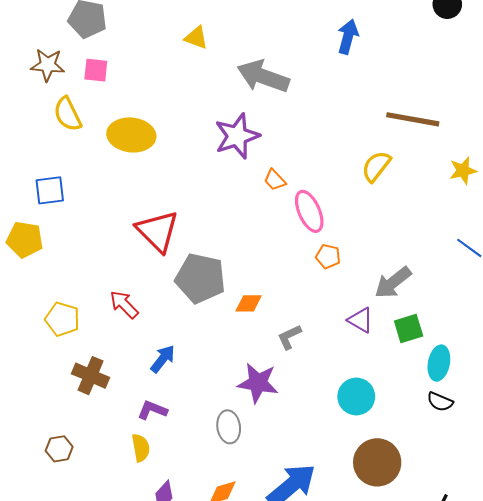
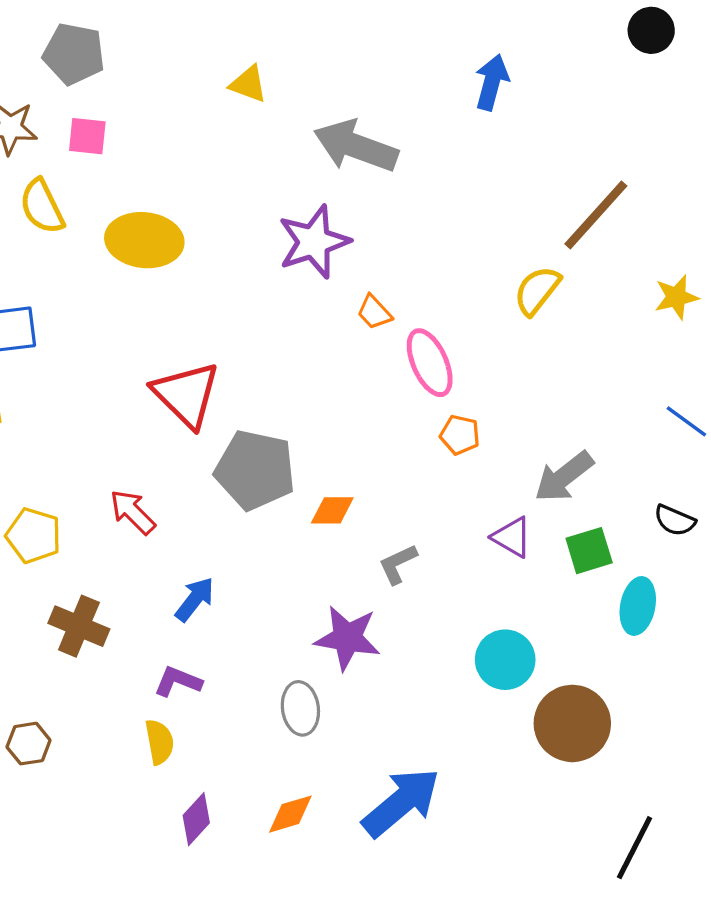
brown line: (413, 119) -> (596, 215), turned -58
black semicircle: (440, 402) -> (675, 520), moved
brown circle: (377, 462) -> (572, 723), moved

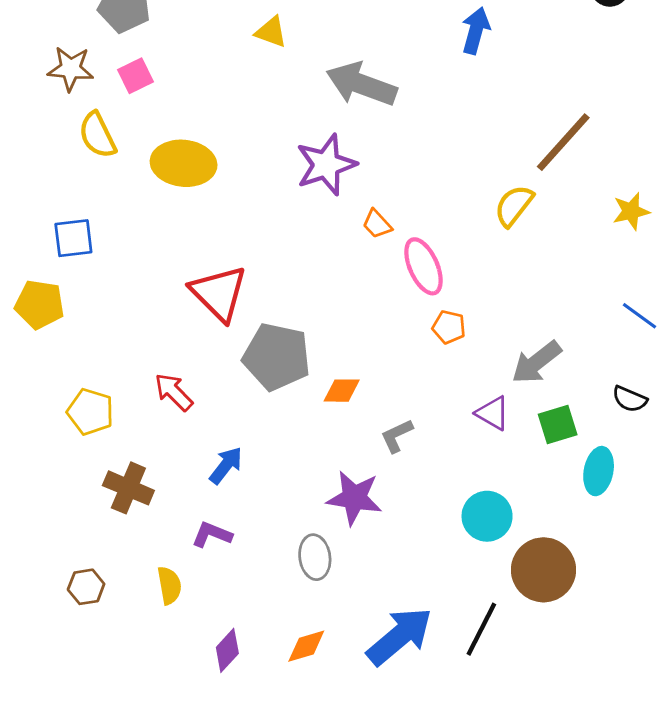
pink square: (87, 136) -> (136, 76), turned -32
yellow semicircle: (159, 742) -> (169, 585), moved
black line: (634, 848) -> (481, 629), moved

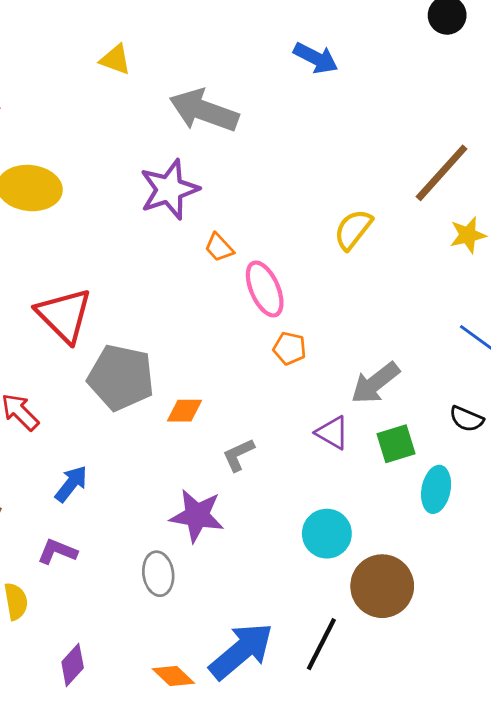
blue arrow: (476, 31) -> (316, 58), turned 102
brown line: (563, 142) -> (442, 173), moved
orange diamond: (306, 646) -> (173, 676), moved, turned 60

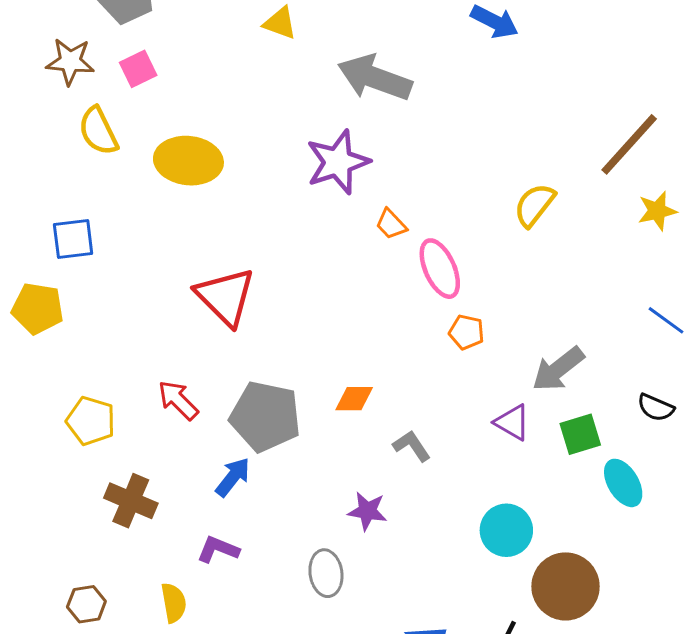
gray pentagon: (121, 377) -> (265, 416), moved
gray L-shape: (238, 455) -> (412, 446), turned 81
cyan ellipse: (436, 489) -> (623, 483), turned -42
purple star: (197, 516) -> (367, 511), size x0.7

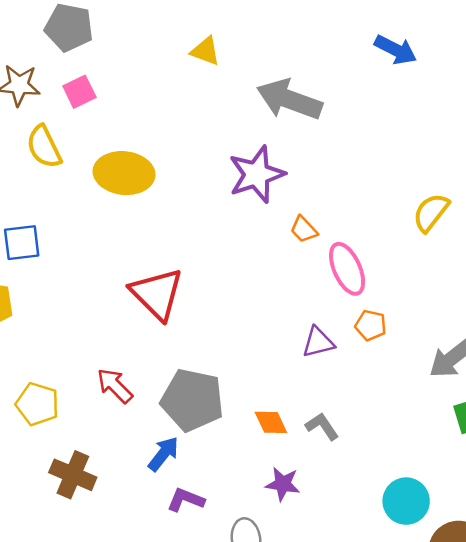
orange diamond: (354, 399) -> (271, 422), moved, turned 64
purple triangle: (512, 422) -> (318, 342), moved, turned -44
purple L-shape: (218, 549) -> (186, 500), moved

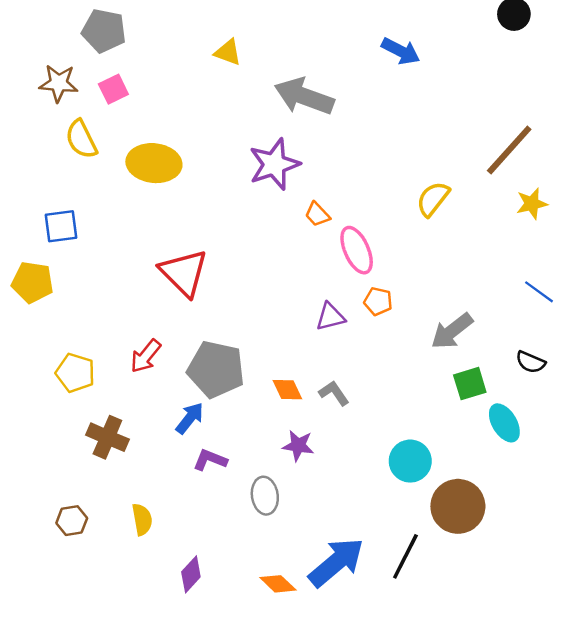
red arrow: (115, 386) -> (146, 356), turned -96

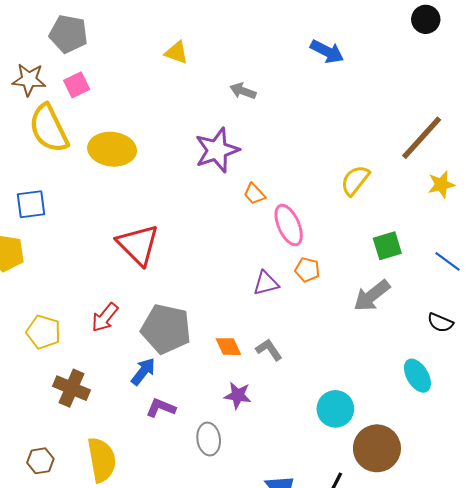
gray arrow: (304, 96) -> (243, 91), size x0.5
yellow semicircle: (81, 139) -> (49, 128), size x1.4
green square: (470, 384) -> (387, 246), moved
yellow semicircle: (142, 519) -> (102, 460), size x1.6

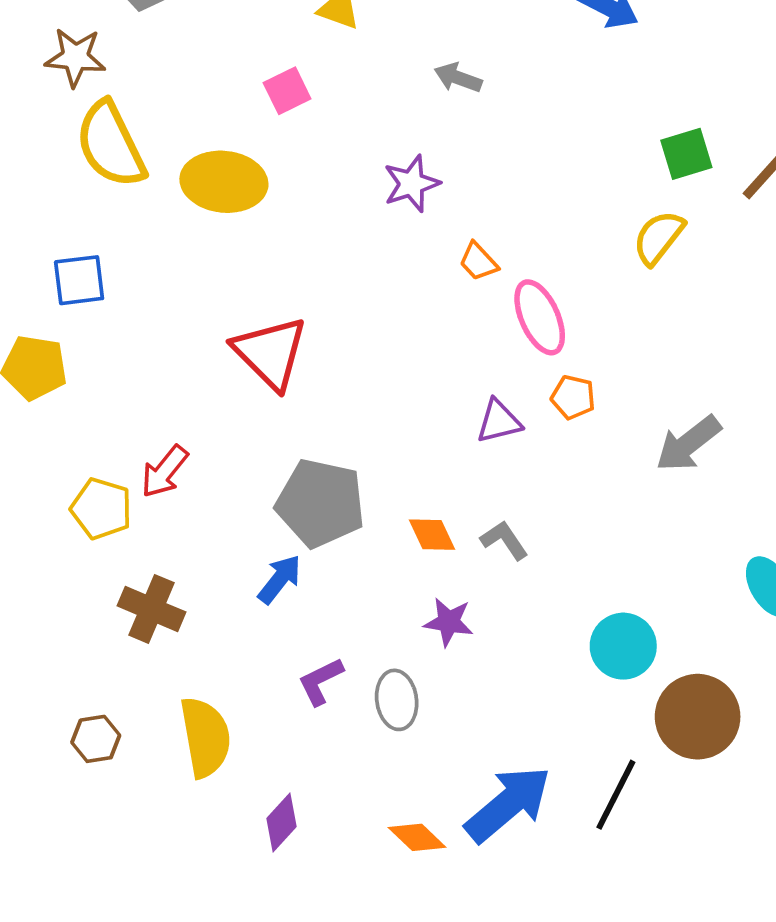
pink square: (77, 85) -> (287, 91), moved
purple star: (217, 150) -> (412, 184), size x0.7
green square: (387, 246) -> (686, 154), moved
red arrow: (105, 317) -> (164, 471), moved
purple L-shape: (161, 408) -> (321, 681), moved, turned -48

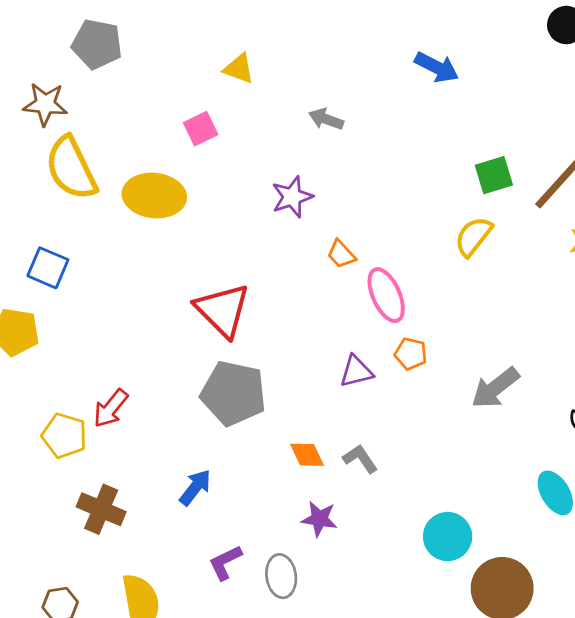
blue square: (79, 280) -> (48, 268), turned 30
red triangle: (270, 353) -> (223, 310), moved
gray pentagon: (321, 503) -> (233, 393), moved

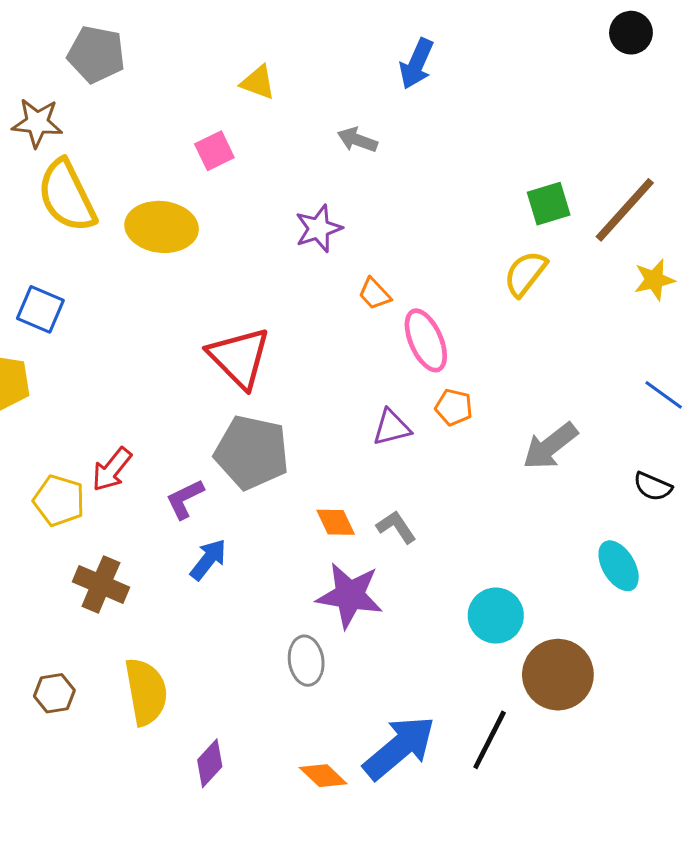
blue arrow: (437, 67) -> (416, 64), moved, turned 87
purple star: (319, 519) -> (350, 595), size x1.6
purple L-shape: (225, 562) -> (185, 499), moved

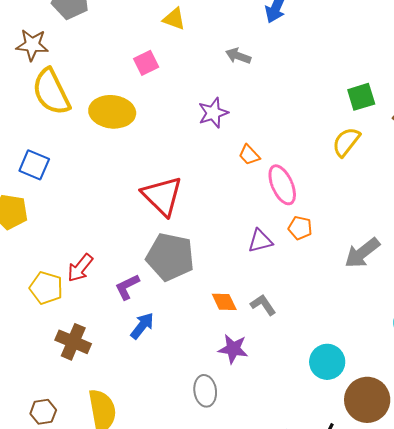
purple star: (350, 595) -> (233, 349), size x0.7

